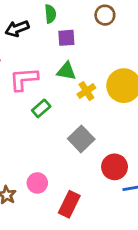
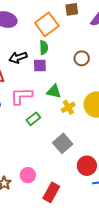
brown circle: (105, 15) -> (82, 58), moved
purple square: (66, 38) -> (40, 66), moved

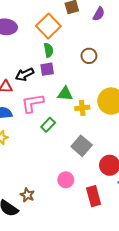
black arrow: (18, 57) -> (24, 74), moved
yellow cross: (68, 107) -> (82, 108), turned 32
pink circle: (28, 175) -> (66, 180), moved
red rectangle: (51, 192) -> (94, 196), moved, turned -36

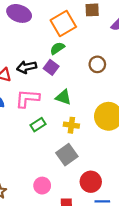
green semicircle: (49, 50) -> (57, 48), turned -128
purple square: (47, 69) -> (51, 67), turned 32
yellow cross: (82, 108) -> (71, 125), moved

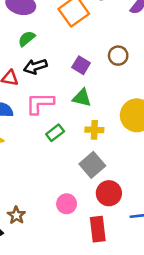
green semicircle: (57, 48) -> (27, 39), moved
purple square: (51, 67) -> (81, 65), moved
red circle: (91, 182) -> (109, 193), moved

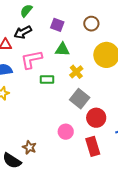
green semicircle: (27, 39) -> (26, 11), moved
brown circle: (118, 56) -> (91, 24), moved
yellow cross: (94, 130) -> (76, 72), turned -32
green rectangle: (55, 133) -> (47, 80), turned 48

